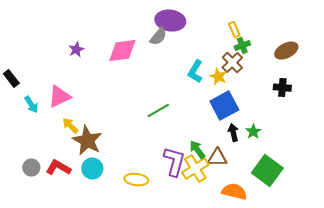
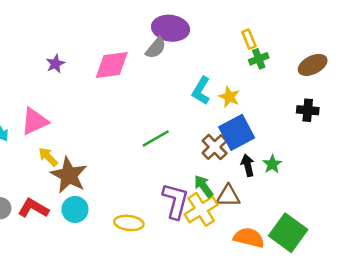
brown cross: (232, 63) -> (215, 147), moved
green square: (267, 171) -> (288, 233), moved

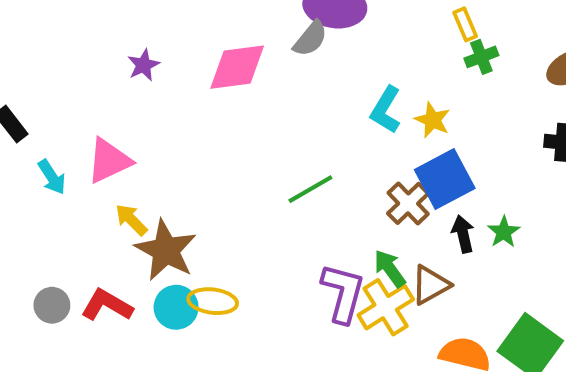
brown triangle: (228, 196) -> (430, 285), turned -30
yellow ellipse: (129, 223) -> (213, 301), moved

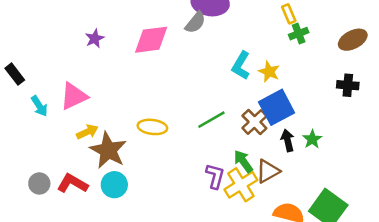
green line: (310, 189) -> (211, 120), moved
yellow arrow: (131, 220) -> (87, 132), turned 110
purple L-shape: (343, 293) -> (215, 176), size x0.7
yellow ellipse: (213, 301) -> (152, 127), moved

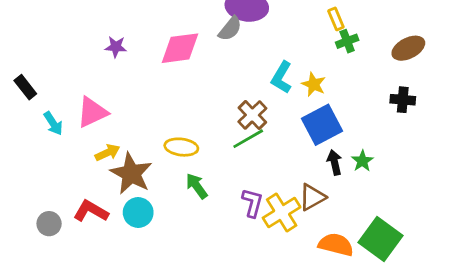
purple star: (95, 38) -> (116, 47), turned 30
brown cross: (254, 122) -> (252, 115), moved
green arrow: (243, 161) -> (197, 186), moved
gray circle: (39, 183) -> (49, 224), moved

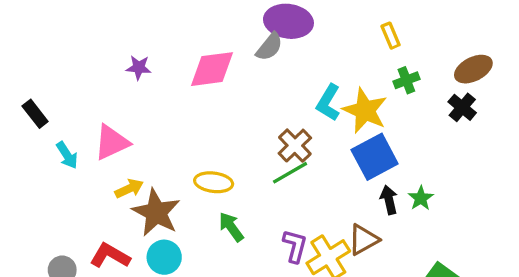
green cross: (347, 41) -> (406, 80), moved
yellow star: (314, 84) -> (365, 111), size x1.6
black cross: (403, 100) -> (462, 107), moved, turned 35

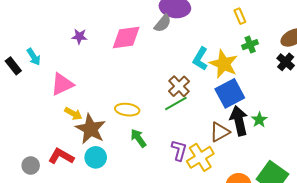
cyan arrow: (67, 155) -> (34, 57), moved
yellow arrow: (129, 189) -> (73, 114), turned 54
black arrow: (389, 200) -> (239, 121), size x1.6
brown triangle: (363, 240) -> (220, 132), moved

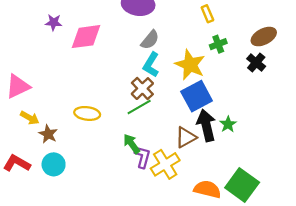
gray semicircle: (163, 23) -> (150, 40), moved
purple star: (79, 36) -> (54, 22), moved
cyan L-shape: (200, 59) -> (151, 65), moved
brown star: (91, 129) -> (48, 134), size x0.6
green arrow: (138, 138) -> (132, 144), moved

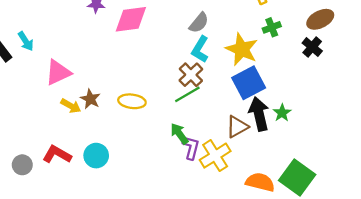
brown star: (48, 134) -> (90, 99), moved

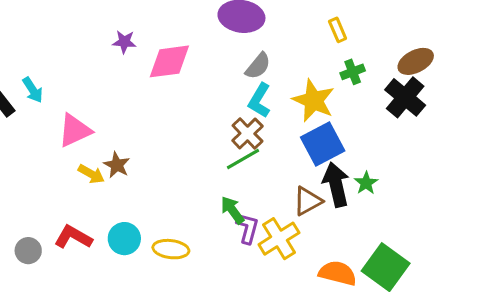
black cross: (312, 47) -> (405, 97), size x1.5
yellow ellipse: (132, 101) -> (171, 249), moved

